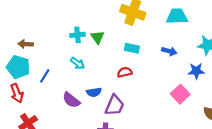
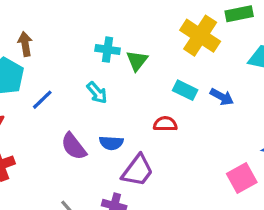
brown arrow: (26, 44) -> (25, 44), turned 64
blue arrow: (169, 51) -> (222, 97), moved

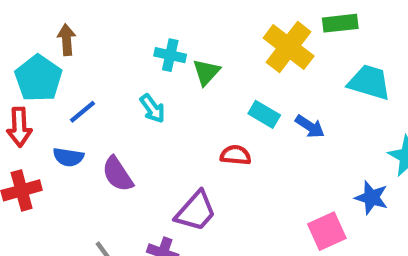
blue semicircle: (111, 143) -> (68, 157), moved

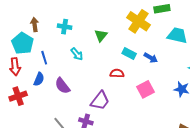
cyan cross: (170, 55) -> (65, 27), moved
blue line: (83, 112) -> (44, 58), turned -64
blue semicircle: (68, 157) -> (39, 79), turned -72
pink square: (327, 231) -> (145, 89), moved

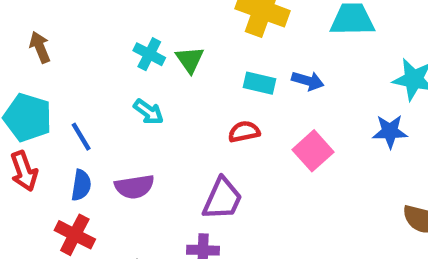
brown arrow: (35, 24) -> (40, 47), moved
cyan cross: (65, 27) -> (149, 54), moved, turned 32
purple semicircle: (62, 86) -> (134, 187), turned -48
red cross: (18, 96) -> (75, 235), moved, turned -30

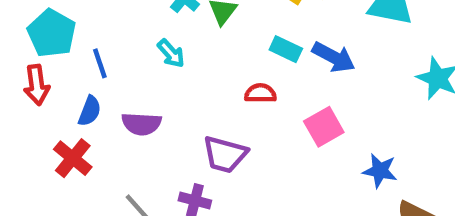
blue arrow: (308, 81) -> (334, 57), size x1.4
blue star: (390, 131) -> (380, 171), moved
purple trapezoid: (222, 199) -> (225, 154), turned 69

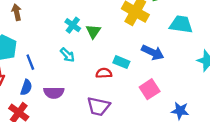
cyan rectangle: (286, 49) -> (121, 62), moved
red semicircle: (260, 93) -> (104, 73), moved

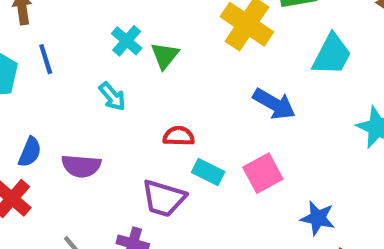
cyan trapezoid: (181, 24) -> (332, 55), turned 105
blue line: (30, 62) -> (46, 59), moved
cyan rectangle: (121, 62) -> (208, 172), moved

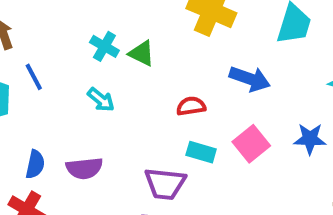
green triangle: (165, 56) -> (142, 53), turned -32
red semicircle: (179, 136) -> (191, 106), moved
blue star: (318, 218) -> (310, 139), moved

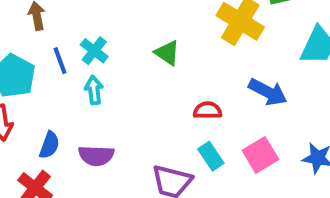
cyan cross: (104, 46) -> (94, 51), moved
cyan arrow: (101, 100) -> (94, 90), moved, turned -144
cyan rectangle: (201, 152) -> (211, 156), turned 32

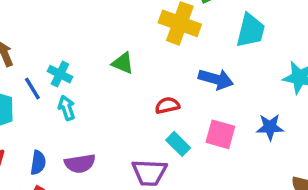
pink square: (260, 155) -> (220, 134), turned -32

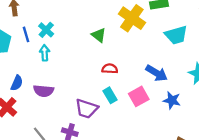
cyan trapezoid: (251, 31) -> (176, 35), turned 45
green triangle: (123, 63) -> (99, 35), moved
blue arrow: (216, 79) -> (157, 73), moved
pink square: (220, 134) -> (139, 96), turned 30

